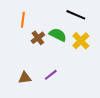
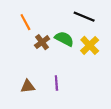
orange line: (23, 20) -> (25, 22), turned -35
purple line: (51, 75) -> (56, 83), turned -56

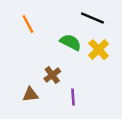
brown cross: (42, 42) -> (52, 75), moved
purple line: (56, 83) -> (73, 97), moved

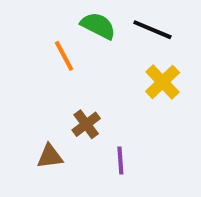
orange line: (28, 24) -> (64, 56), moved
green semicircle: (71, 42) -> (98, 26), moved

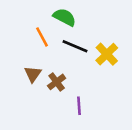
black line: (152, 30) -> (75, 46), moved
brown triangle: (50, 156) -> (33, 74), moved, turned -48

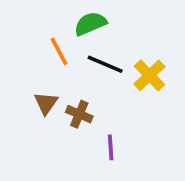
green semicircle: (64, 17) -> (90, 24), turned -50
brown cross: (57, 82) -> (79, 114), turned -30

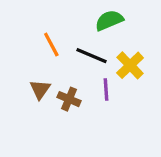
green semicircle: (90, 24) -> (109, 20), moved
purple line: (111, 147) -> (106, 89), moved

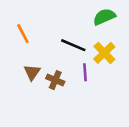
green semicircle: (109, 20) -> (104, 17), moved
orange line: (51, 44) -> (23, 34), moved

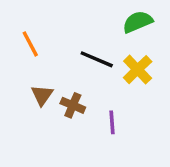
purple line: (85, 72) -> (112, 122), moved

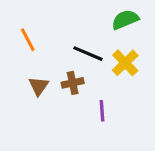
brown cross: (73, 105) -> (73, 83), moved, turned -35

